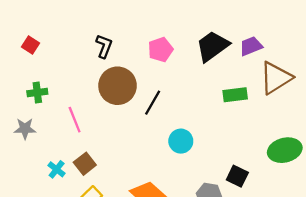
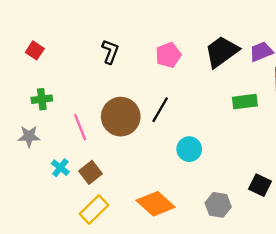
brown circle: (118, 86) -> (121, 117), moved
cyan cross: (57, 169) -> (60, 168), moved
black square: (237, 176) -> (260, 185), moved

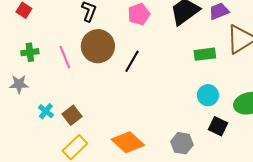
brown circle: (121, 117) -> (98, 46), moved
pink line: (80, 127) -> (65, 57), moved
cyan circle: (189, 149) -> (208, 95), moved

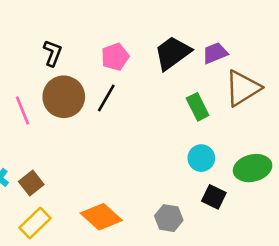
green rectangle: (205, 54) -> (198, 107), turned 70
black line: (132, 61) -> (106, 98), moved

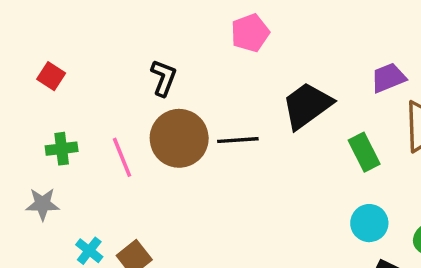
black trapezoid: (173, 53) -> (307, 105), moved
pink pentagon: (115, 57) -> (250, 33), moved
black line: (106, 98) -> (238, 140), turned 56

